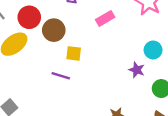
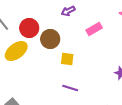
purple line: (61, 76) -> (70, 88), moved

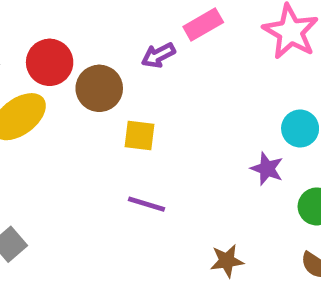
purple arrow: (68, 11) -> (158, 55), moved
pink rectangle: (94, 29) -> (203, 25), moved

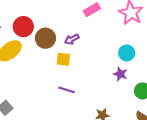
purple arrow: (158, 55) -> (72, 39), moved
cyan circle: (300, 129) -> (127, 53), moved

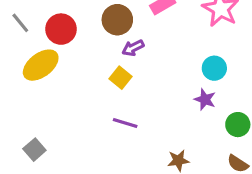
brown circle: (45, 38) -> (117, 20), moved
yellow square: (63, 59) -> (120, 78), turned 32

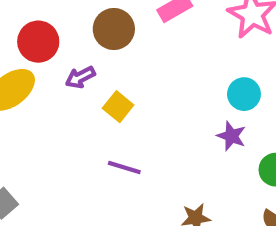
purple arrow: (133, 48) -> (80, 77), moved

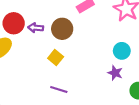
brown circle: (114, 29) -> (62, 29), moved
purple arrow: (80, 77) -> (36, 28), moved, turned 32

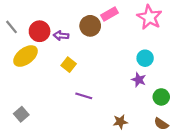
brown circle: (62, 29) -> (90, 26), moved
yellow square: (56, 57) -> (69, 65), moved

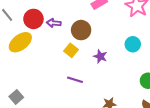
brown circle: (90, 26) -> (81, 30), moved
yellow square: (69, 65) -> (71, 50), moved
purple star: (139, 80) -> (100, 56), moved

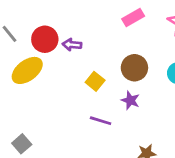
brown circle: (81, 30) -> (134, 68), moved
purple star: (100, 56) -> (130, 100), moved

